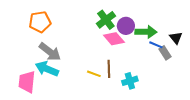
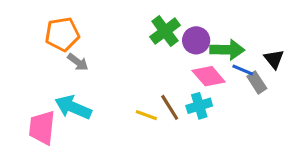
pink diamond: (114, 39) -> (209, 76), moved
gray arrow: (50, 52) -> (78, 62), moved, size x0.6
brown line: (109, 69) -> (170, 107), turned -30
cyan cross: (130, 81) -> (199, 106), moved

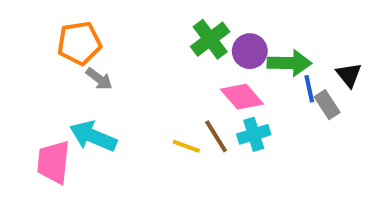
blue line: (243, 70) -> (309, 89), turned 55
pink diamond: (209, 76) -> (242, 97), moved

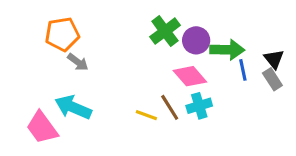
gray rectangle: (327, 105) -> (272, 79), moved
pink trapezoid: (54, 162) -> (42, 128), turned -42

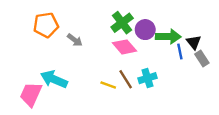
black triangle: (274, 59) -> (194, 42), moved
gray arrow: (78, 62) -> (75, 40), moved
pink diamond: (190, 76) -> (124, 47), moved
pink trapezoid: (42, 128) -> (31, 94), turned 60

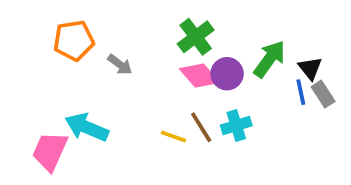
purple circle: (145, 30) -> (227, 74), moved
green arrow: (168, 37) -> (269, 59), turned -55
blue line: (180, 52) -> (301, 92), moved

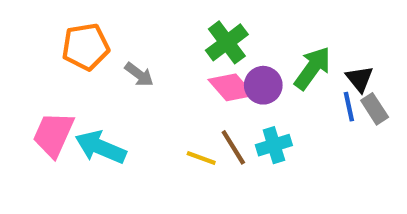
pink trapezoid: (50, 151) -> (53, 134), moved

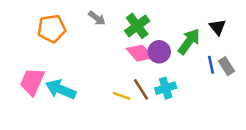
gray arrow: (139, 75) -> (97, 18), moved
black triangle: (360, 79) -> (217, 27), moved

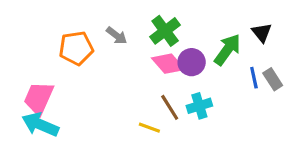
gray arrow: (97, 18) -> (117, 36), moved
orange pentagon: (52, 29) -> (76, 48), moved
cyan arrow: (61, 89) -> (40, 125), moved
yellow line: (122, 96) -> (149, 128), moved

